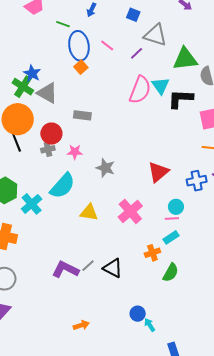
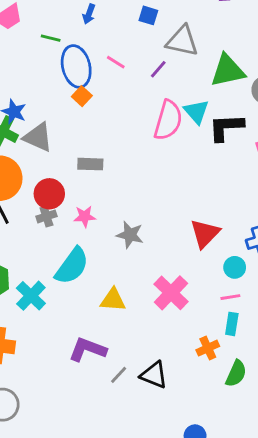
cyan circle: (176, 207) -> (235, 267), moved
cyan rectangle: (171, 237) -> (232, 324), turned -42
purple L-shape: (65, 269) -> (87, 349), moved

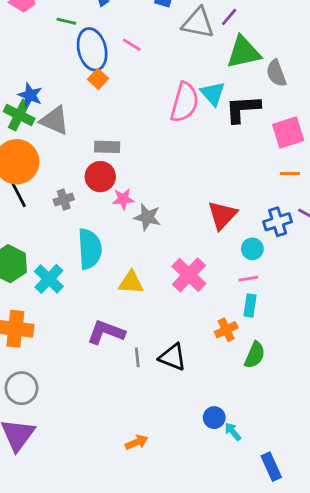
purple line: (158, 69) -> (229, 17), moved
red circle: (49, 194) -> (100, 177), moved
pink star: (85, 216) -> (123, 199), moved
cyan semicircle: (72, 266) -> (90, 249), turned -39
gray line: (119, 375) -> (137, 357), turned -48

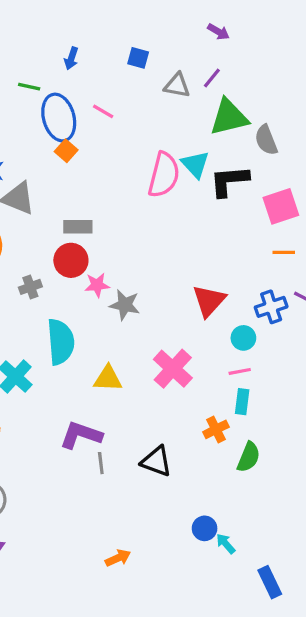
gray triangle: (198, 23) -> (177, 85), size x0.7
gray line: (137, 357) -> (101, 463), moved

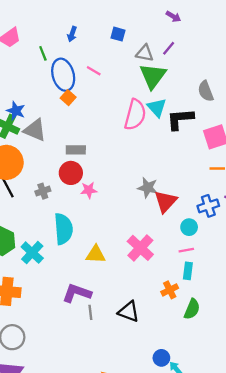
green line: (29, 87) -> (43, 53), turned 56
green triangle: (229, 117) -> (153, 76), moved, turned -40
gray star: (125, 305) -> (148, 188), moved

